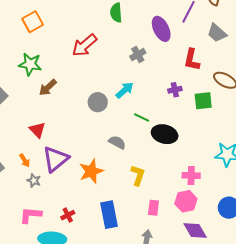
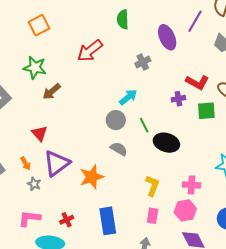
red L-shape: (192, 60) -> (197, 82), moved, turned -75
gray circle: (98, 102) -> (116, 120), moved
green line: (142, 118) -> (144, 125), turned 35
yellow L-shape: (138, 175) -> (152, 186), moved

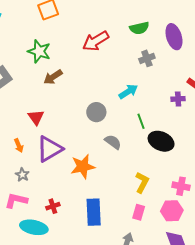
green semicircle: (123, 19) -> (139, 28), moved, turned -108
gray circle: (116, 120) -> (96, 112), moved
gray star: (34, 184) -> (22, 175), moved

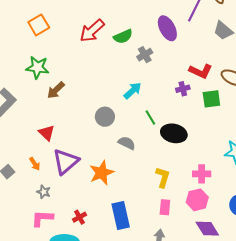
green semicircle: (139, 28) -> (123, 36), moved
red arrow: (96, 41) -> (92, 31), moved

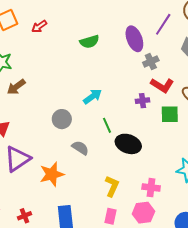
red arrow: (92, 31) -> (39, 26), moved, size x0.6
gray cross: (145, 55) -> (151, 62), moved

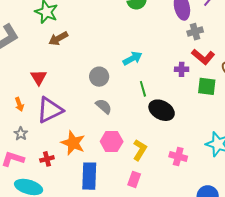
gray semicircle: (80, 148) -> (104, 106), moved
orange star: (52, 174) -> (73, 143), moved, turned 30
pink hexagon: (143, 213) -> (112, 141), moved
red cross: (24, 216) -> (47, 159), moved

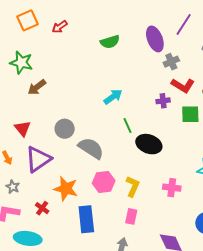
gray circle: (99, 77) -> (65, 129), moved
gray semicircle: (104, 106) -> (91, 148), size x1.5
red cross: (47, 159) -> (42, 208), turned -32

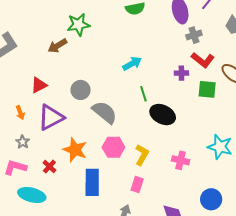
green star: (21, 63) -> (78, 25), moved, turned -30
red triangle: (23, 129) -> (39, 85), turned 36

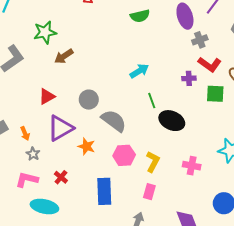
green star: (78, 25) -> (45, 32), moved
orange arrow: (20, 113) -> (25, 133), moved
orange star: (75, 150) -> (86, 146), moved, size x0.7

